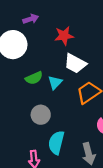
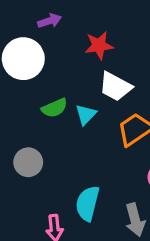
gray circle: (41, 115) -> (28, 162), moved

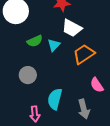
gray circle: (28, 162) -> (28, 75), moved

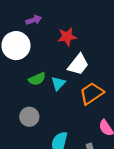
white trapezoid: (72, 28) -> (78, 64), turned -80

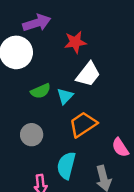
purple arrow: (34, 20) -> (37, 23), size x1.5
orange trapezoid: (92, 93) -> (83, 124), moved

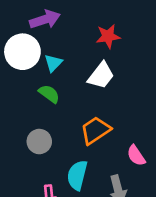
red star: (75, 42) -> (108, 36), moved
green semicircle: (41, 91) -> (49, 94), turned -120
cyan triangle: (65, 96) -> (53, 63), moved

